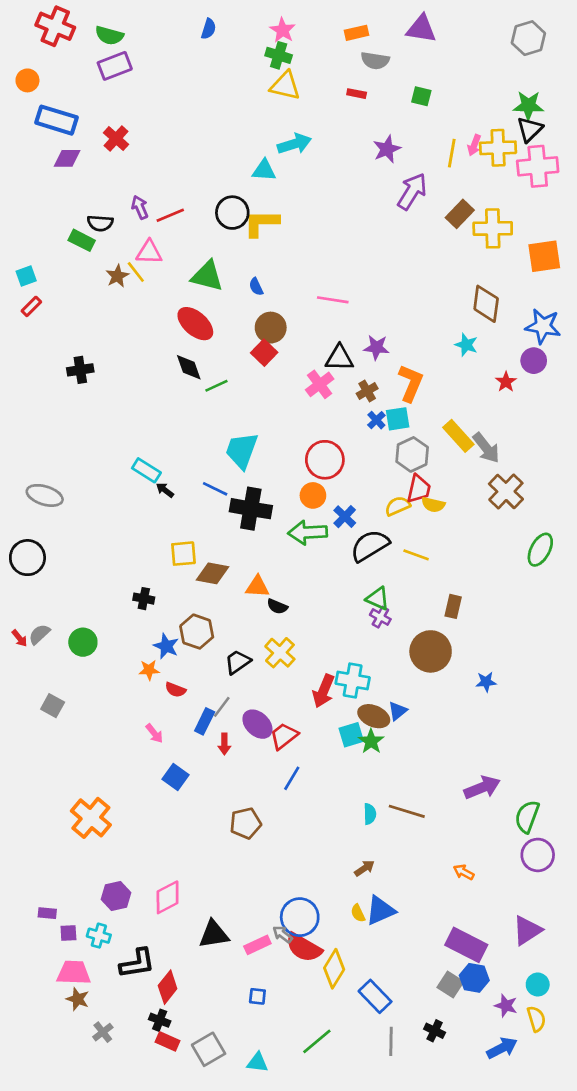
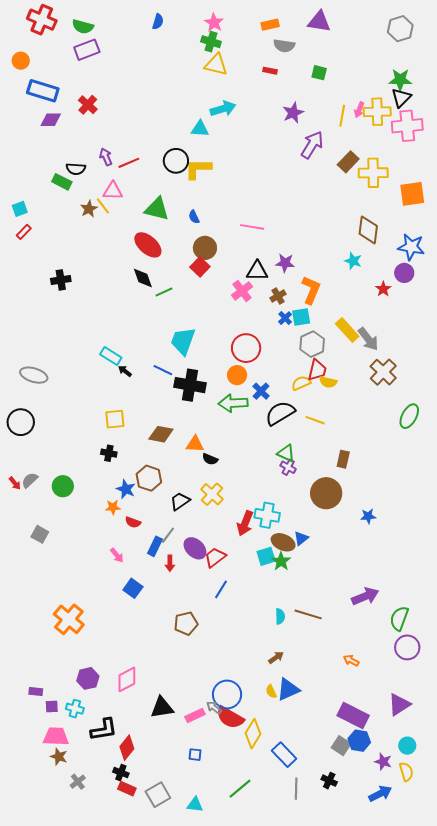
yellow square: (183, 554) -> (115, 419), moved

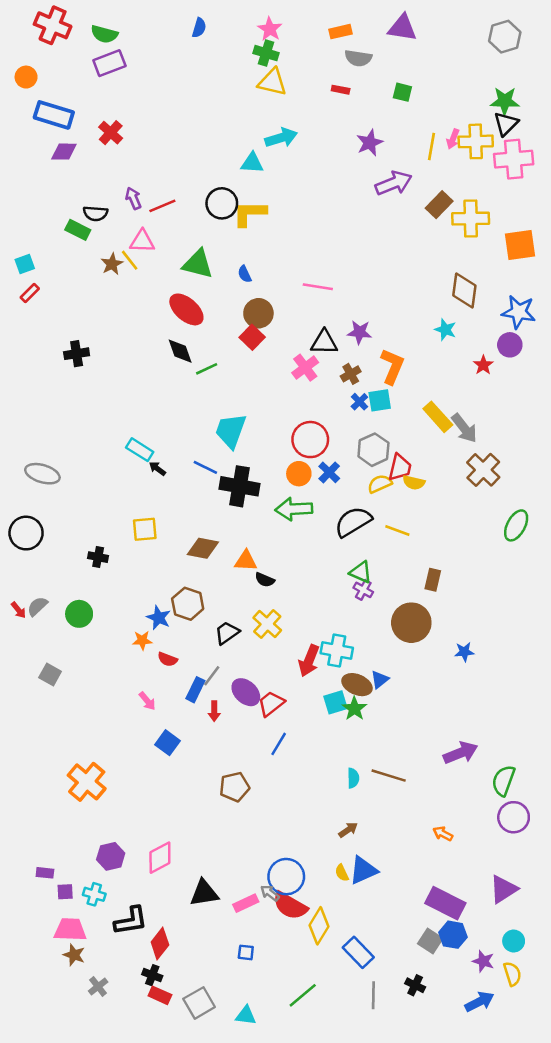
purple arrow: (312, 145) -> (394, 183), turned 36
gray hexagon: (312, 344) -> (373, 450), moved
blue cross: (261, 391) -> (329, 472), moved
black cross: (109, 453) -> (98, 557), moved

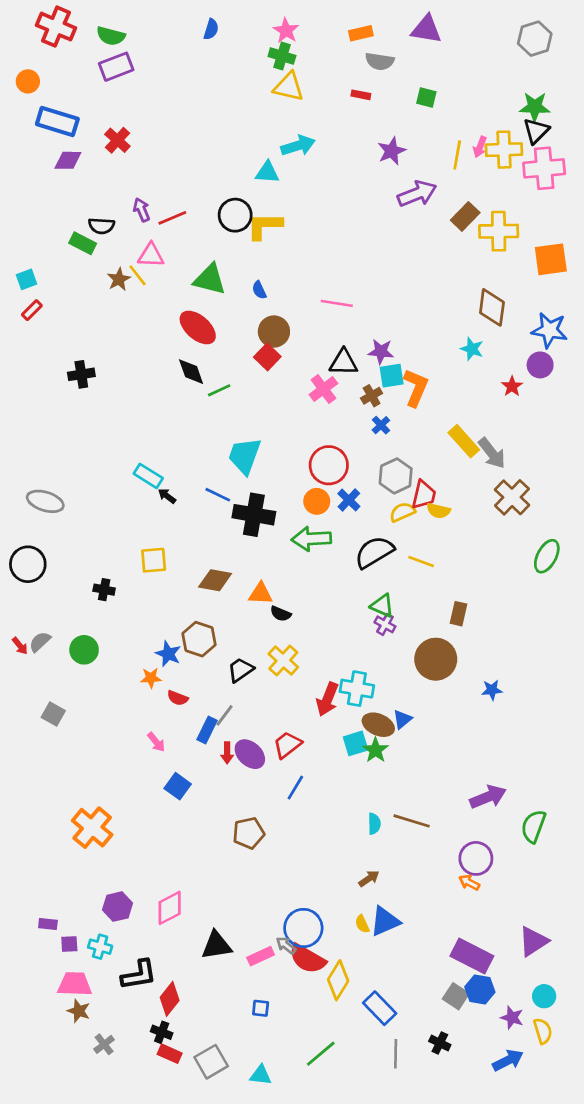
cyan square: (380, 400) -> (392, 376), moved
purple ellipse: (246, 692) -> (250, 754), moved
purple circle: (514, 817) -> (476, 858), moved

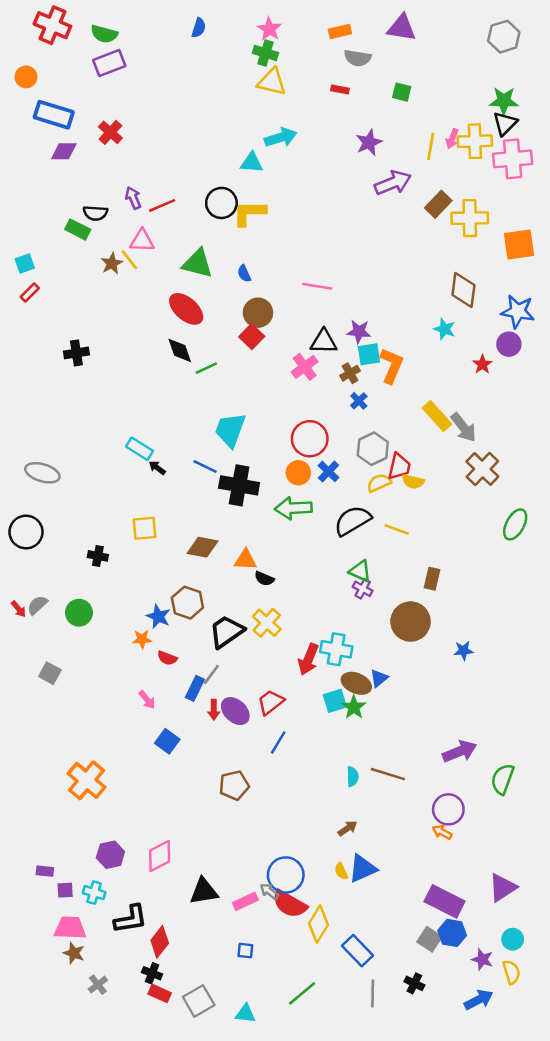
black trapezoid: (241, 670) -> (226, 632), size x1.4

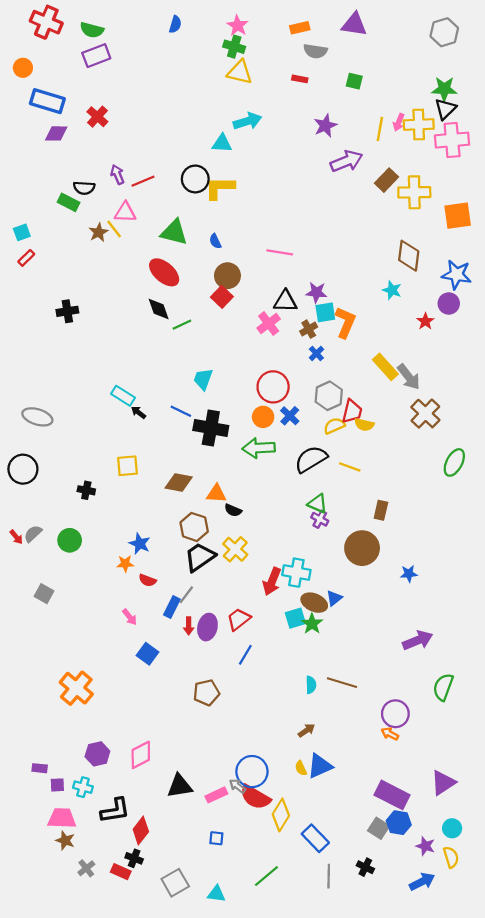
cyan trapezoid: (230, 430) -> (203, 379), size x0.7
brown hexagon: (187, 603) -> (194, 527), moved
purple ellipse: (235, 711) -> (207, 627), turned 60
purple arrow: (460, 751) -> (418, 640), moved
red rectangle: (160, 993) -> (121, 872), moved

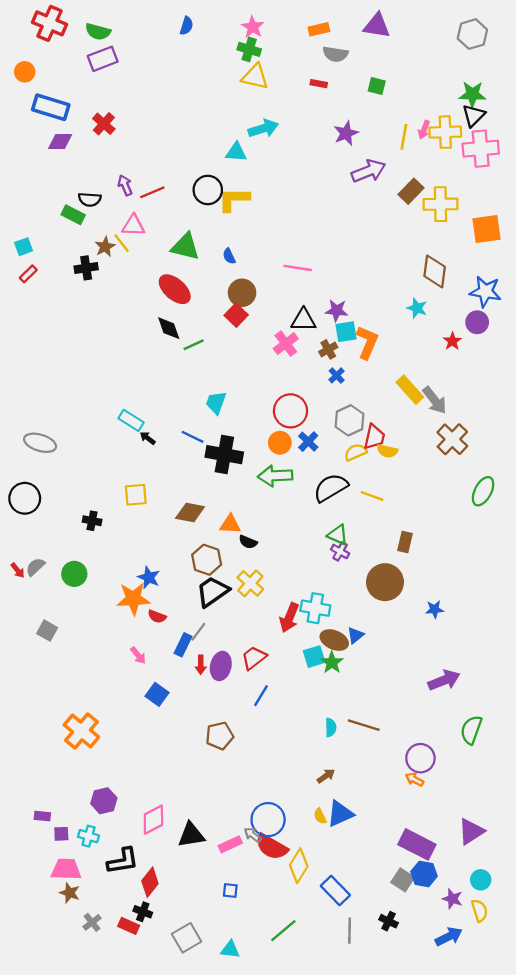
black cross: (67, 311) -> (86, 268), moved
orange star: (125, 564) -> (133, 599), size x1.8
pink diamond: (141, 755) -> (153, 820), moved

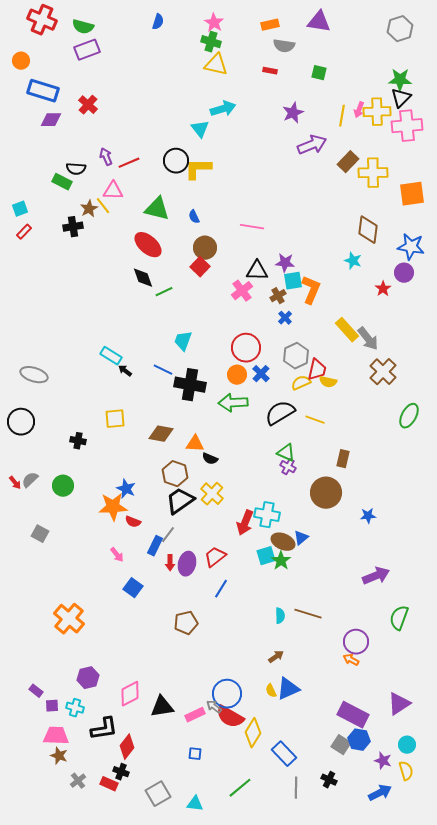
cyan triangle: (236, 152) -> (200, 129), turned 48
purple rectangle: (42, 816) -> (36, 691), turned 32

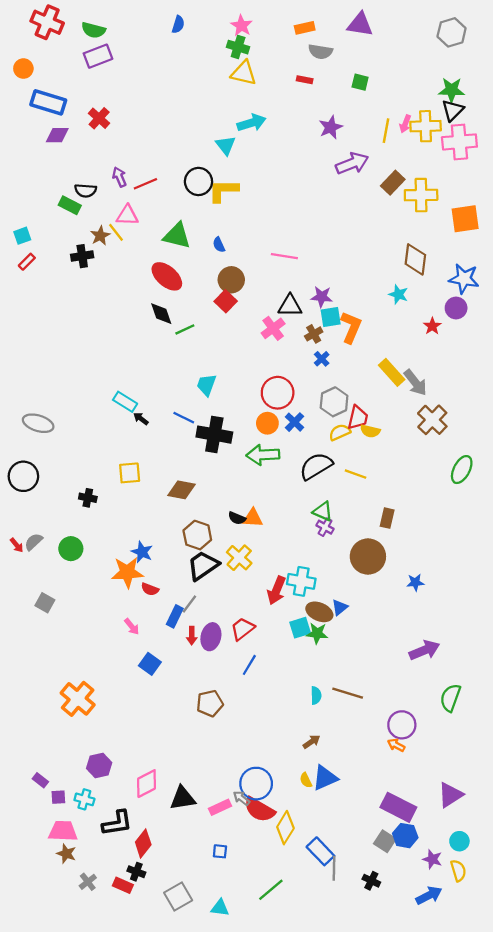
orange triangle: (195, 444) -> (253, 518), moved
green star: (281, 561) -> (317, 633), turned -30
gray line: (296, 788) -> (334, 868), moved

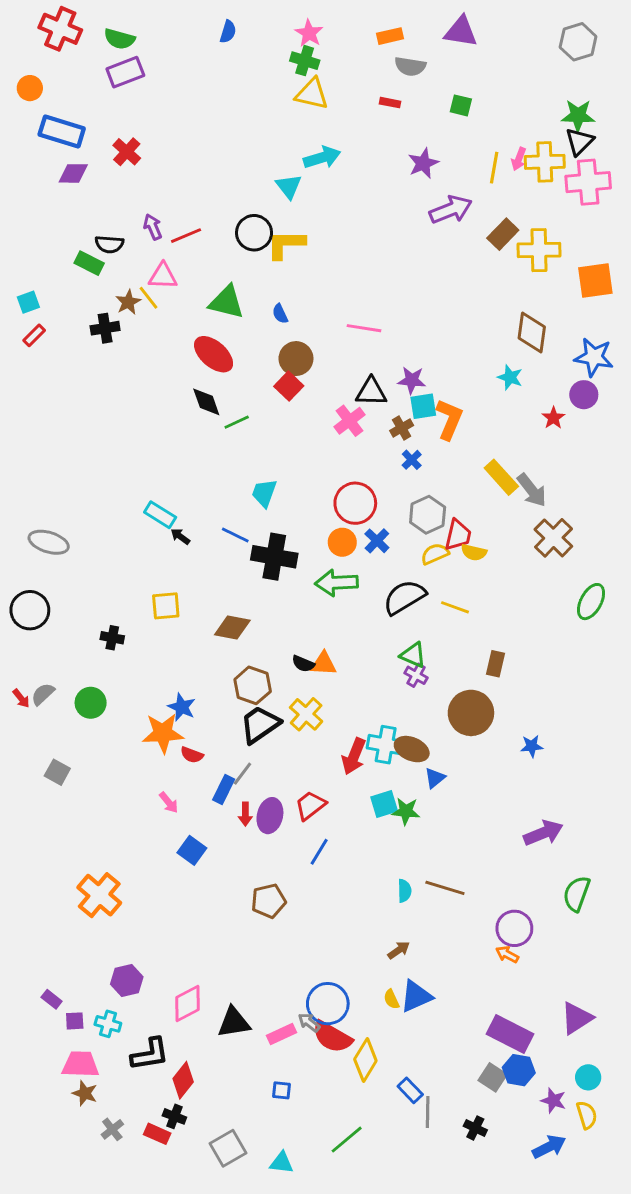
brown ellipse: (319, 612) -> (412, 749), moved
blue rectangle: (320, 851) -> (410, 1090), size x0.7

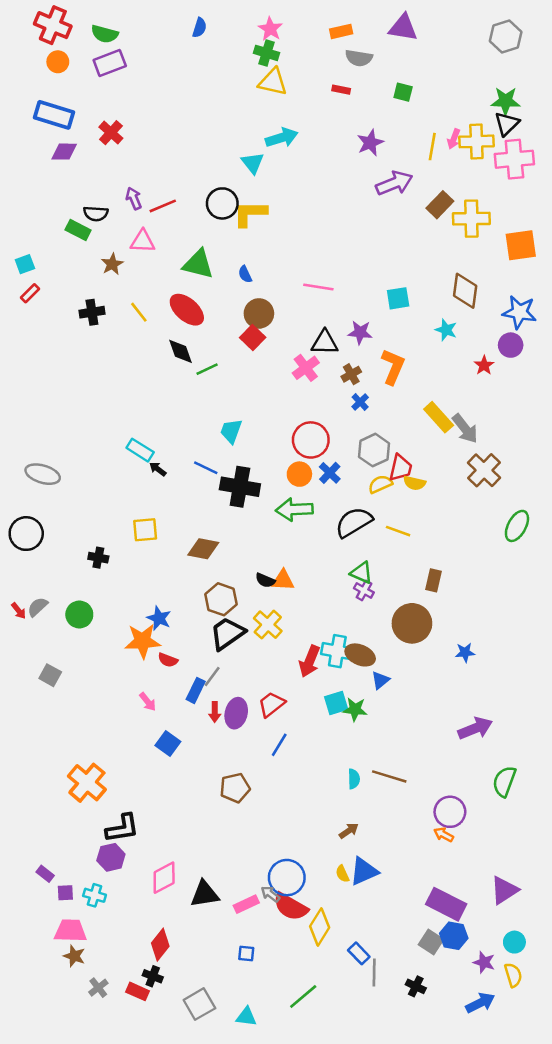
orange circle: (30, 88) -> (58, 62), moved
yellow line: (148, 298) -> (139, 312), moved
black cross: (105, 328) -> (92, 312), moved
cyan square: (423, 406) -> (398, 298), moved
black L-shape: (150, 1054) -> (122, 828), moved

